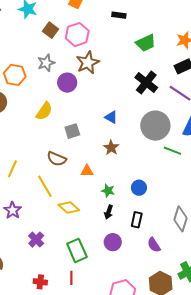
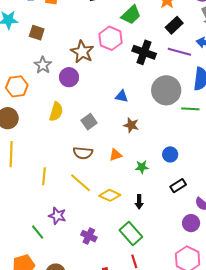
pink hexagon: (77, 35) -> (110, 38), moved
black arrow: (109, 212) -> (139, 202), moved
black rectangle: (137, 220) -> (178, 186), turned 63
purple circle: (113, 242) -> (191, 223), moved

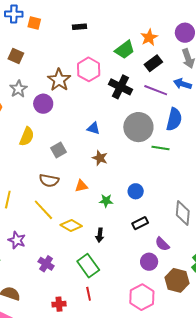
green trapezoid: (131, 15) -> (125, 50), moved

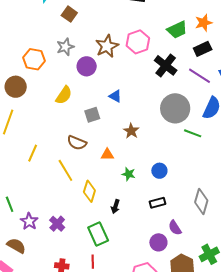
blue triangle: (93, 128) -> (115, 96), moved
yellow diamond: (71, 225) -> (89, 191), turned 65
purple star: (17, 240) -> (29, 221), moved

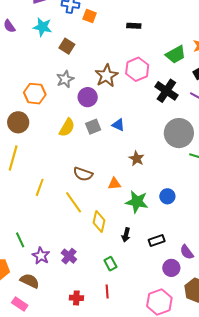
gray square: (92, 115) -> (93, 127), moved
green star: (129, 174) -> (137, 202), size x1.6
black rectangle: (158, 203) -> (157, 241), moved
green rectangle: (98, 234) -> (110, 264), size x0.6

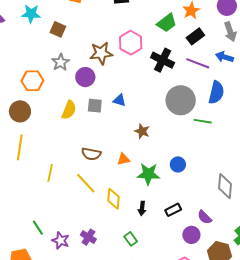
brown star: (107, 76) -> (101, 53), turned 30
gray square: (93, 127) -> (95, 106), turned 35

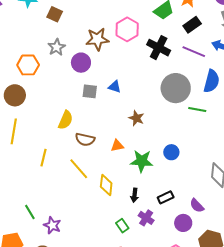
yellow semicircle: (69, 110) -> (65, 120), moved
purple cross: (88, 237) -> (146, 218), moved

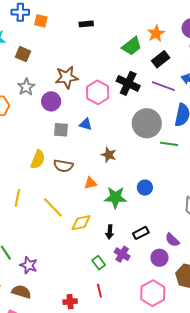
pink hexagon: (127, 29) -> (98, 92), moved
brown semicircle: (85, 140) -> (63, 166), moved
yellow diamond: (106, 185) -> (81, 223), turned 75

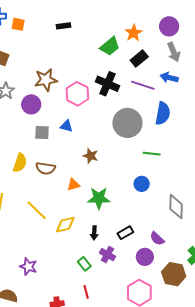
green line: (169, 144) -> (152, 154), moved
blue circle: (145, 188) -> (142, 184), moved
purple star: (29, 265) -> (28, 267), moved

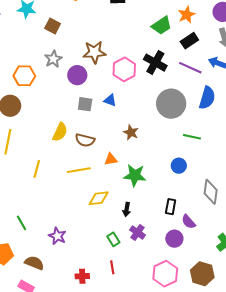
yellow line: (37, 210) -> (79, 170), moved, turned -60
black rectangle: (125, 233) -> (171, 207), moved, turned -56
brown hexagon: (174, 274) -> (202, 274), moved

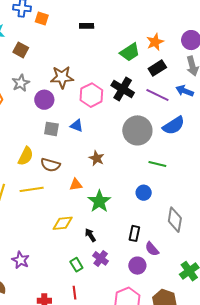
blue semicircle: (207, 98) -> (174, 126), turned 40
yellow line: (79, 170) -> (32, 189), moved
green star: (135, 175) -> (99, 201), turned 30
black arrow: (127, 209) -> (90, 235), turned 136

